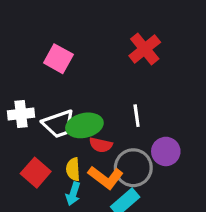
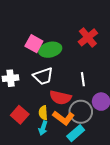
white trapezoid: (58, 124) -> (43, 76), moved
green ellipse: (84, 125) -> (50, 50), moved
red semicircle: (101, 145) -> (60, 97), size x1.5

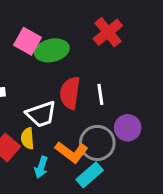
white trapezoid: (43, 76) -> (41, 114), moved
red semicircle: (60, 97) -> (70, 93), moved, turned 85
yellow semicircle: (43, 113) -> (27, 138), moved

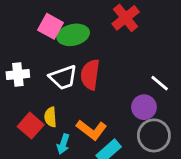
white line: (100, 94) -> (160, 83), moved, turned -42
white trapezoid: (41, 114) -> (63, 77), moved
gray circle: (97, 143) -> (154, 135), moved

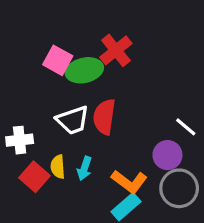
red cross: (126, 18) -> (116, 50), moved
white cross: (18, 75) -> (20, 140), moved
orange L-shape: (92, 130) -> (129, 182), moved
cyan arrow: (63, 144) -> (84, 168), moved

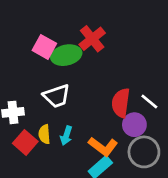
red semicircle: (104, 117) -> (121, 103), moved

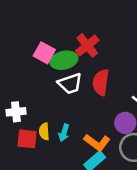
white trapezoid: (57, 96) -> (70, 84), moved
red semicircle: (121, 103) -> (101, 82), moved
red square: (25, 142) -> (27, 139), turned -35

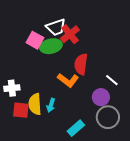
white trapezoid: (70, 84) -> (56, 27), moved
yellow semicircle: (44, 131) -> (35, 104), size x1.5
orange L-shape: (97, 143) -> (68, 80), moved

